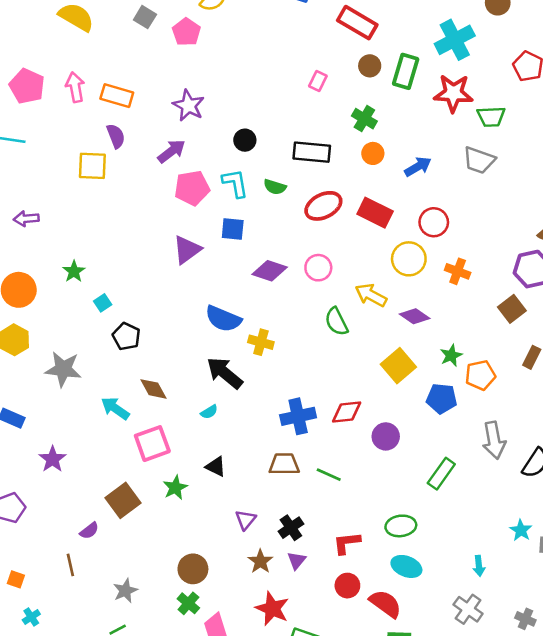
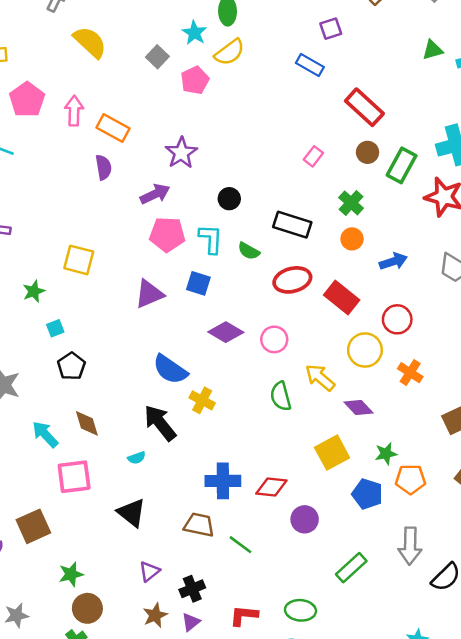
yellow square: (92, 166) -> (79, 260), moved
black triangle: (216, 466) -> (132, 513), size x1.4
green star: (175, 488) -> (71, 574), moved

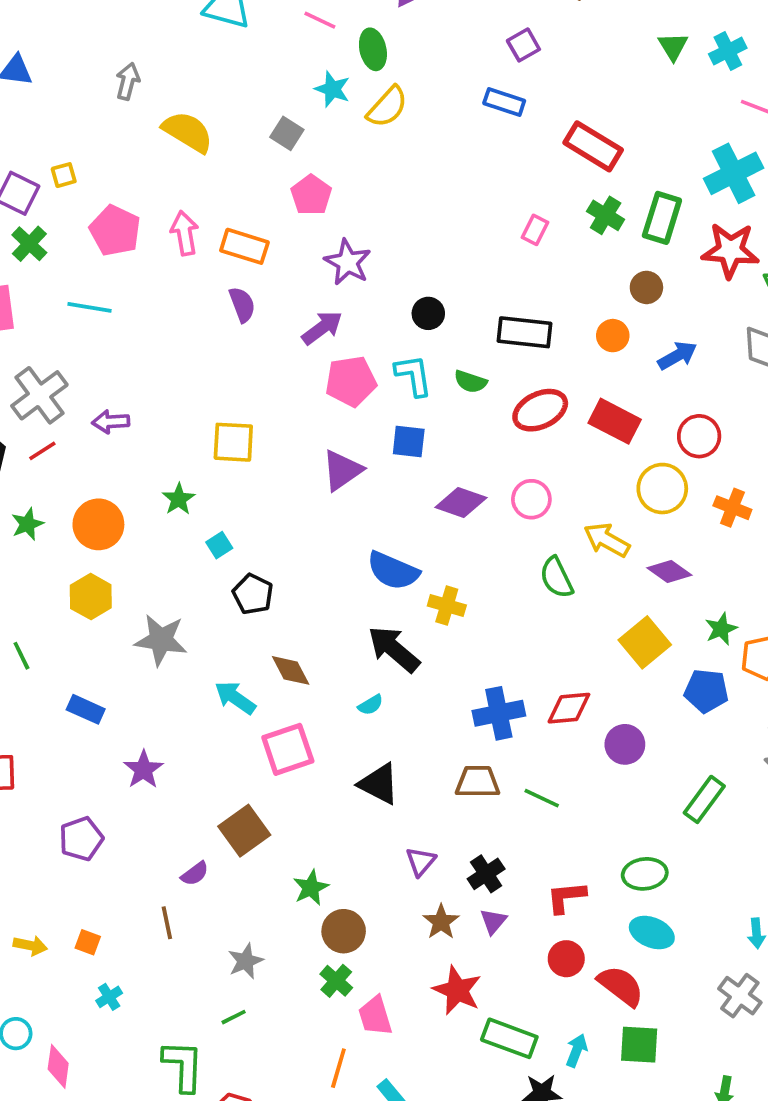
green triangle: (433, 50) -> (673, 46), turned -35
pink pentagon: (195, 80) -> (311, 195), moved
brown circle: (368, 152) -> (646, 287), moved
green cross: (351, 203) -> (606, 215), moved

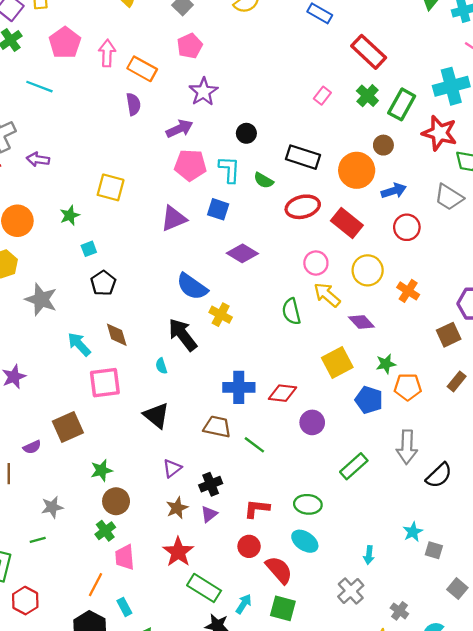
orange circle: (613, 336) -> (357, 170), size x1.8
red circle: (699, 436) -> (407, 227), moved
pink circle: (531, 499) -> (316, 263), moved
cyan semicircle: (371, 705) -> (161, 366), turned 91

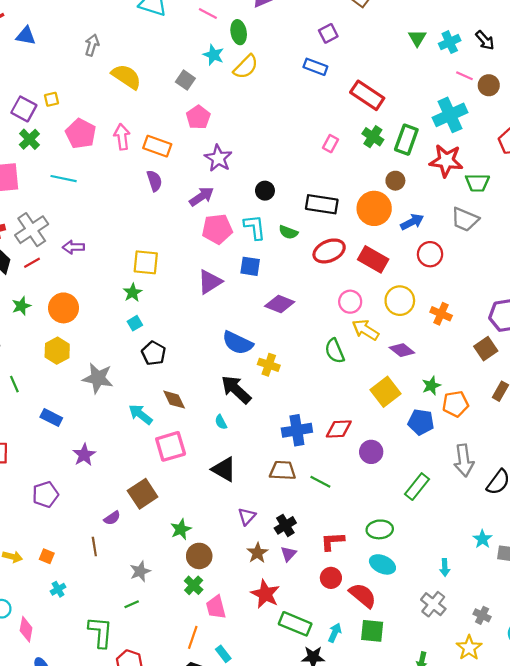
green star: (70, 215) -> (133, 293), moved

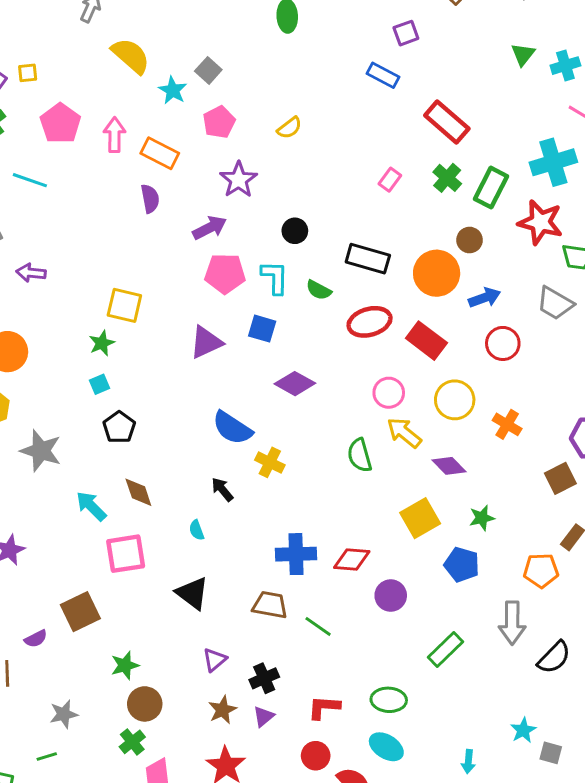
cyan star: (214, 55) -> (173, 90), moved
yellow semicircle: (246, 67) -> (289, 128), moved, size x0.7
black arrow: (236, 389) -> (222, 489), size x0.6
orange pentagon: (455, 404) -> (541, 570), moved

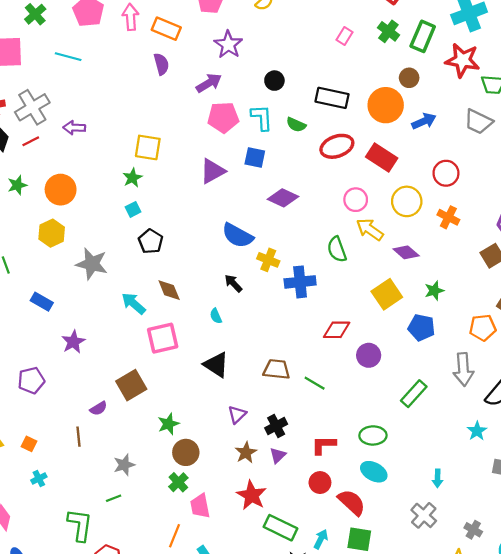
red circle: (503, 343) -> (446, 173), moved
blue cross: (296, 554) -> (300, 282), moved
cyan star: (523, 730) -> (477, 431), moved

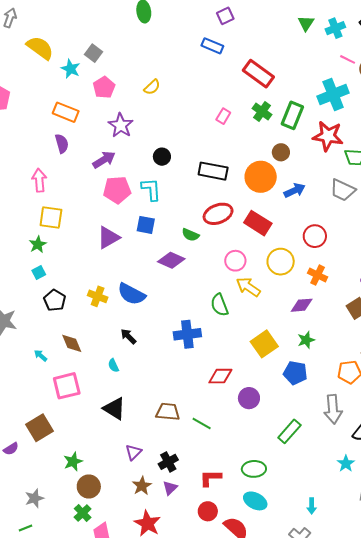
pink arrow: (131, 17) -> (39, 180), moved
green semicircle: (296, 125) -> (190, 235), moved
purple diamond: (406, 252) -> (302, 305), moved, turned -45
yellow cross: (268, 260) -> (98, 296), moved
cyan arrow: (134, 303) -> (41, 356), size x0.6

